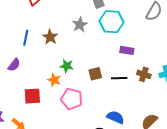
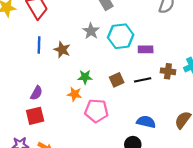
cyan hexagon: (111, 22) -> (121, 36), moved
blue line: (26, 38) -> (39, 45), moved
purple semicircle: (14, 65) -> (36, 93), moved
red square: (32, 96) -> (35, 116), moved

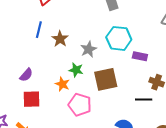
gray star: (91, 31) -> (89, 49), moved
brown square: (117, 80) -> (106, 79), size x1.6
black line: (143, 80) -> (144, 100), moved
red square: (35, 116) -> (31, 99), moved

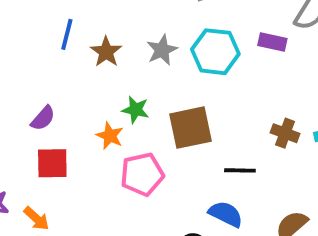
gray star: (89, 49) -> (162, 50), moved
purple rectangle: (140, 56) -> (272, 42), moved
black line: (144, 100) -> (240, 170), moved
pink pentagon: (80, 105) -> (142, 174), turned -30

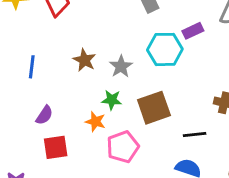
blue line: (67, 34) -> (32, 67), moved
purple rectangle: (272, 42) -> (193, 31), moved, turned -30
gray star: (162, 50) -> (121, 66), moved

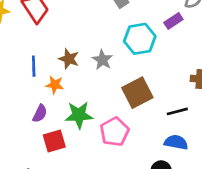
purple rectangle: (193, 31) -> (173, 21), moved
blue line: (32, 67) -> (34, 66), moved
green star: (112, 100) -> (79, 115), moved, size x1.5
orange star: (95, 122) -> (55, 85), moved

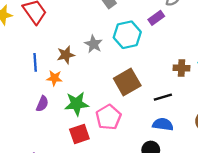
brown star: (69, 59) -> (66, 55), turned -30
gray star: (102, 60) -> (93, 44), moved
red square: (54, 141) -> (79, 134), moved

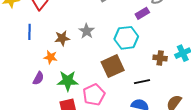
cyan hexagon: (127, 35) -> (126, 38), moved
blue line: (35, 62) -> (29, 32), moved

